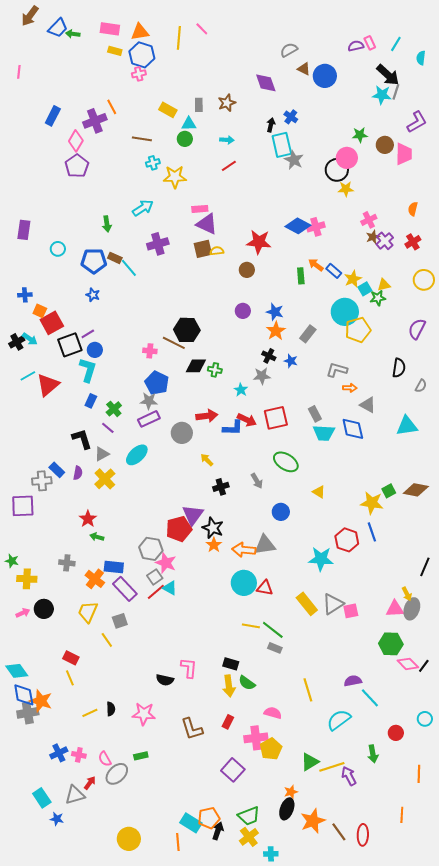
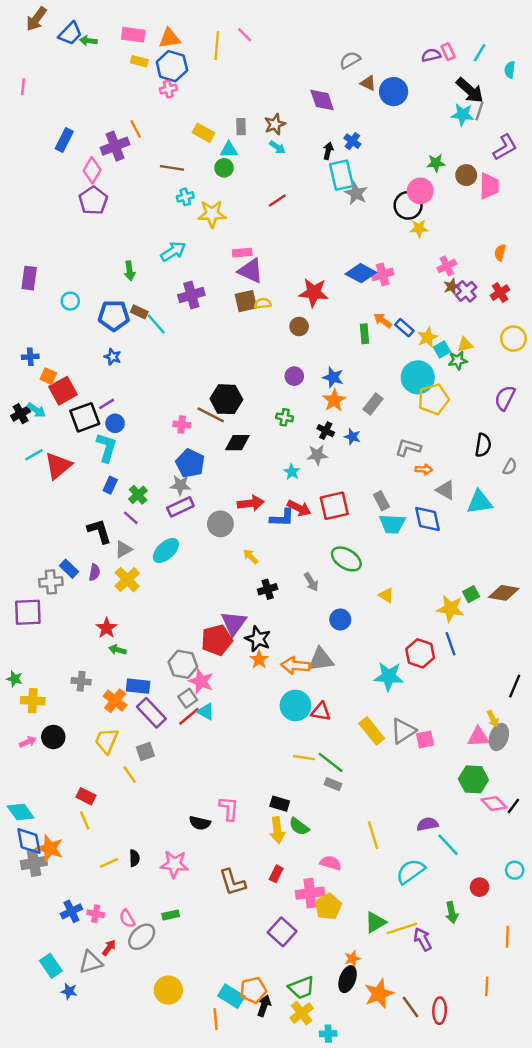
cyan arrow: (227, 140) -> (277, 147), moved, turned 32
green cross: (215, 370) -> (285, 417), moved
cyan triangle: (407, 426) -> (480, 502), moved
yellow circle: (129, 839) -> (168, 990), moved

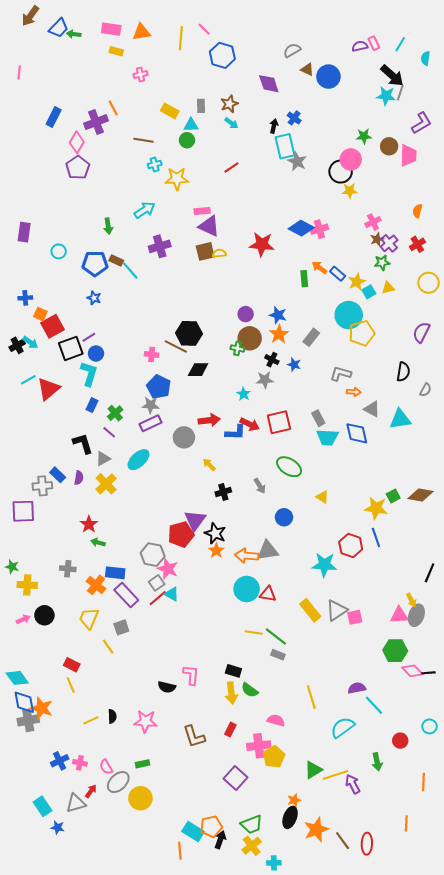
blue hexagon: (172, 66) -> (222, 55), moved
brown circle: (299, 326) -> (250, 338), moved, size x1.5
green star: (458, 360) -> (382, 263), moved
black line: (513, 806) -> (429, 673), turned 48
yellow circle: (168, 990) -> (140, 798), moved

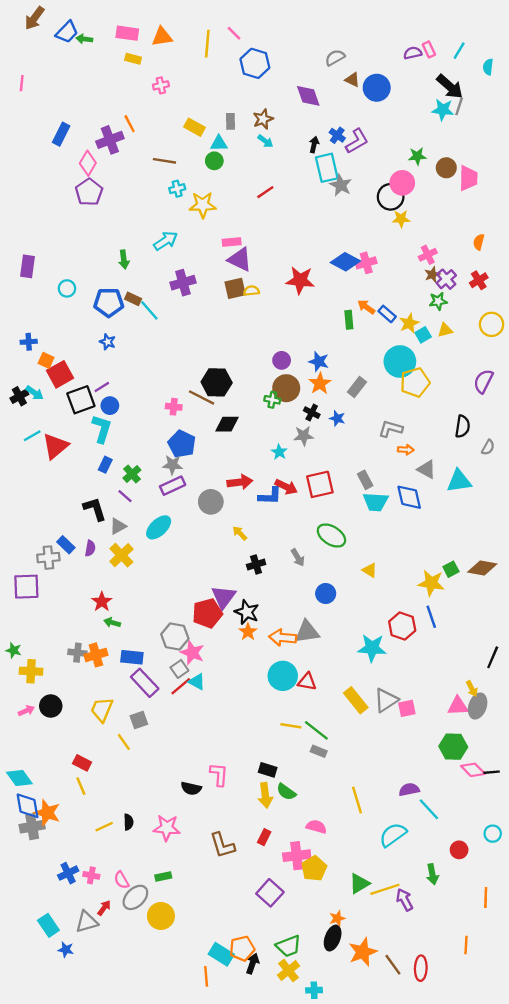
purple L-shape: (421, 123) -> (357, 141), moved
orange cross: (96, 585) -> (96, 655), moved, turned 36

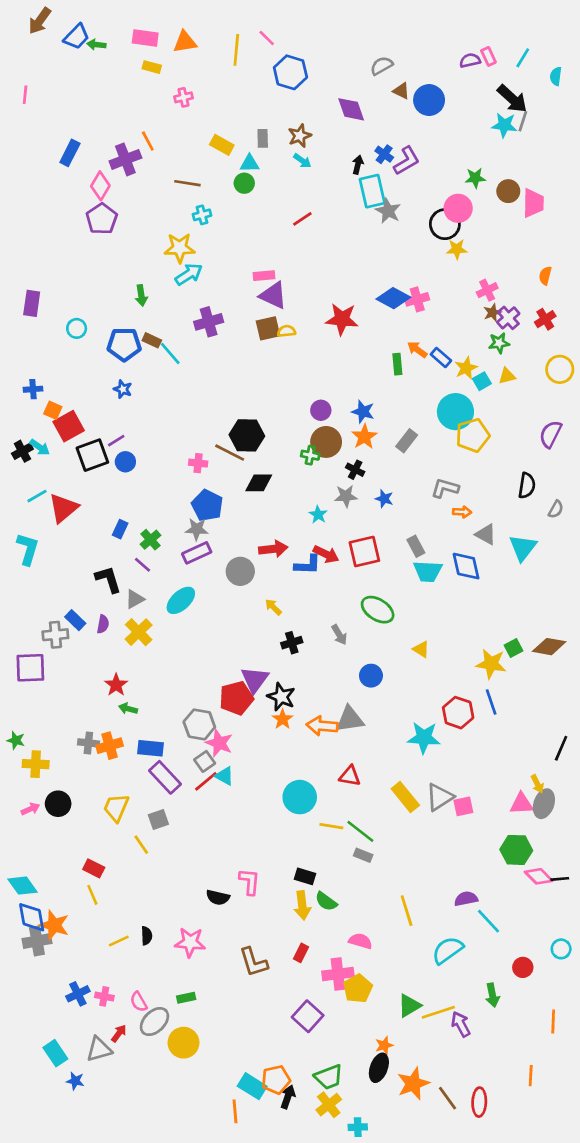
yellow star: (203, 205) -> (180, 248), moved
blue star: (337, 418) -> (384, 499), moved
cyan L-shape: (102, 429) -> (28, 549), moved
cyan triangle: (459, 481) -> (523, 548), turned -44
cyan circle: (283, 676) -> (300, 797), moved

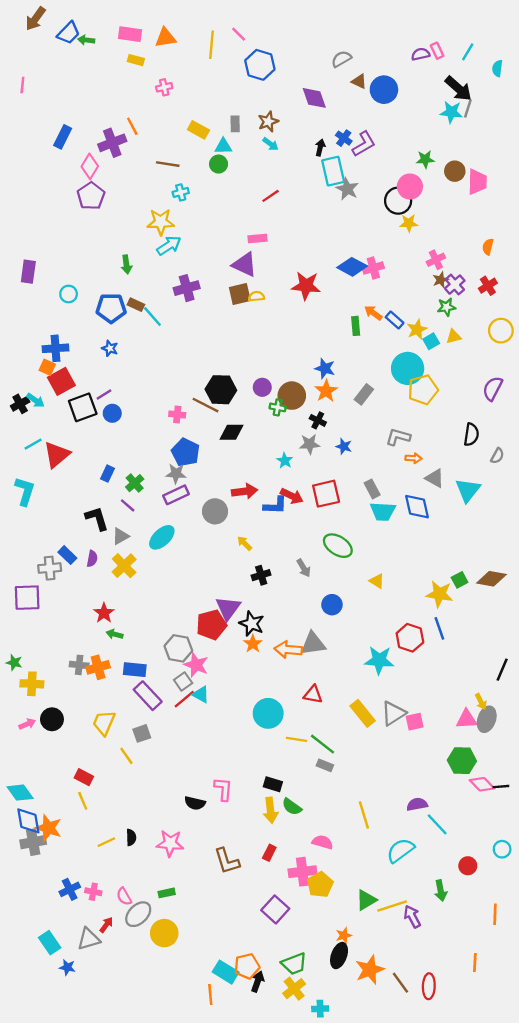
pink rectangle: (264, 276) -> (258, 238), moved
blue cross: (33, 389) -> (56, 348), moved, size x1.5
purple circle: (321, 410) -> (262, 387), moved

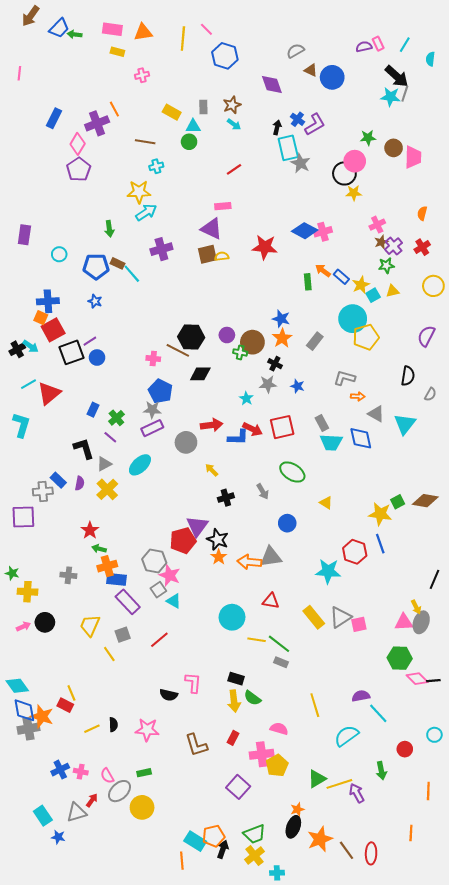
orange cross: (98, 667) -> (107, 566), moved
red line: (184, 699) -> (159, 640), moved
red rectangle: (84, 777) -> (65, 705), moved

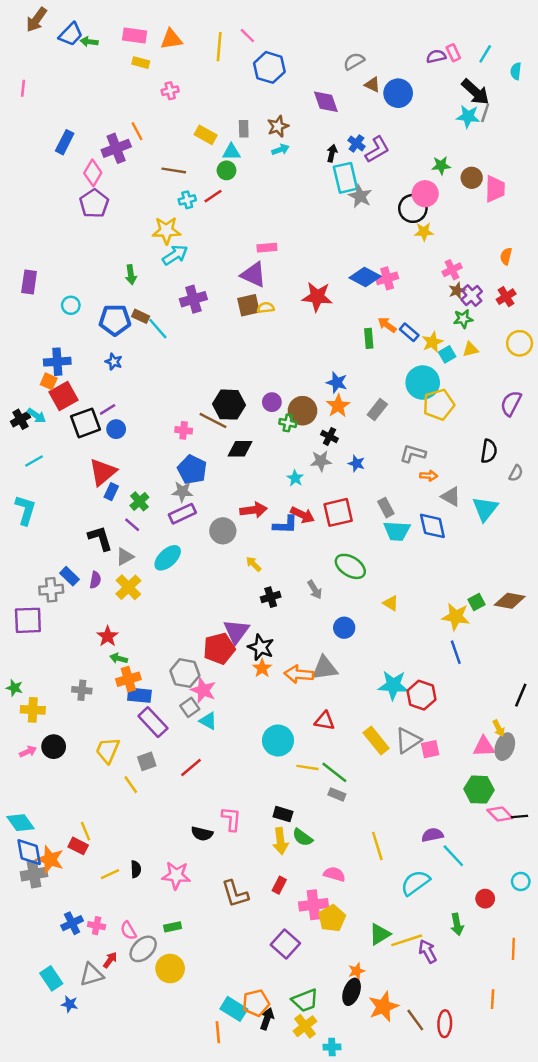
cyan arrow: (234, 124) -> (280, 150), turned -56
red line: (234, 169) -> (213, 196), moved
red triangle: (49, 393) -> (103, 472), moved
red hexagon: (355, 552) -> (421, 695), moved

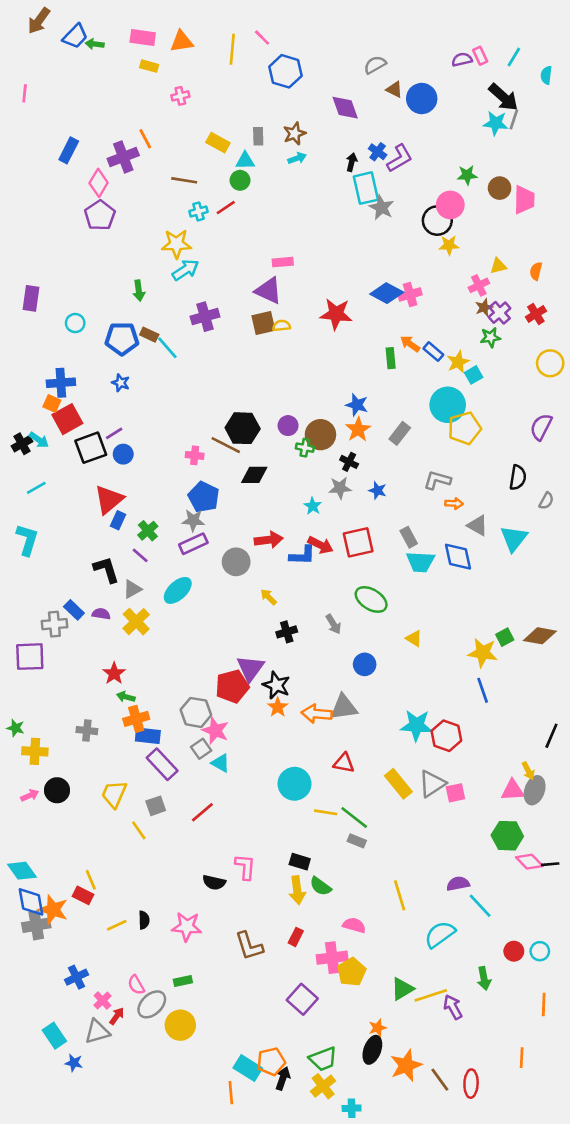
yellow triangle: (470, 349) -> (498, 266), moved
purple semicircle: (95, 580) -> (101, 614), turned -91
cyan circle: (521, 881) -> (540, 951), moved
pink cross: (97, 926) -> (102, 1001), moved, turned 35

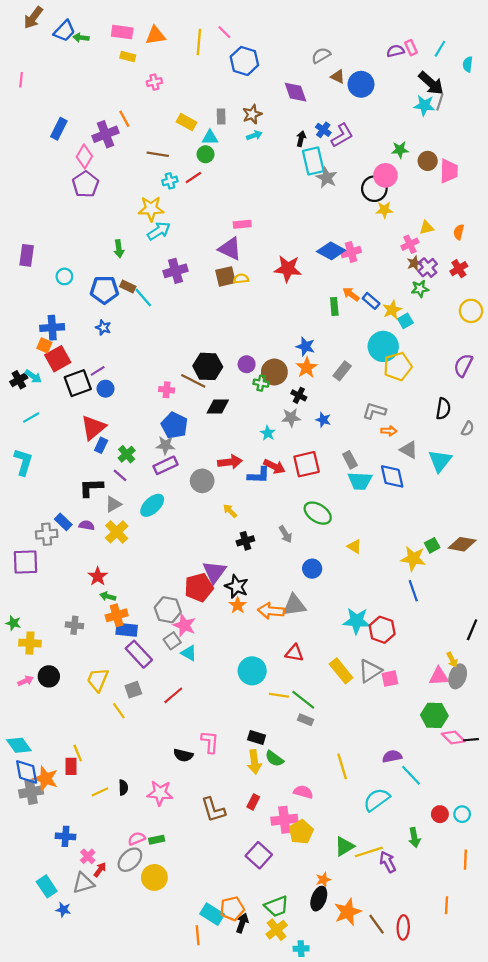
black L-shape: (106, 570) -> (91, 488), turned -75
red rectangle: (83, 895) -> (71, 766), turned 63
blue cross: (76, 977) -> (66, 836), turned 30
pink semicircle: (136, 985) -> (137, 839), moved, turned 98

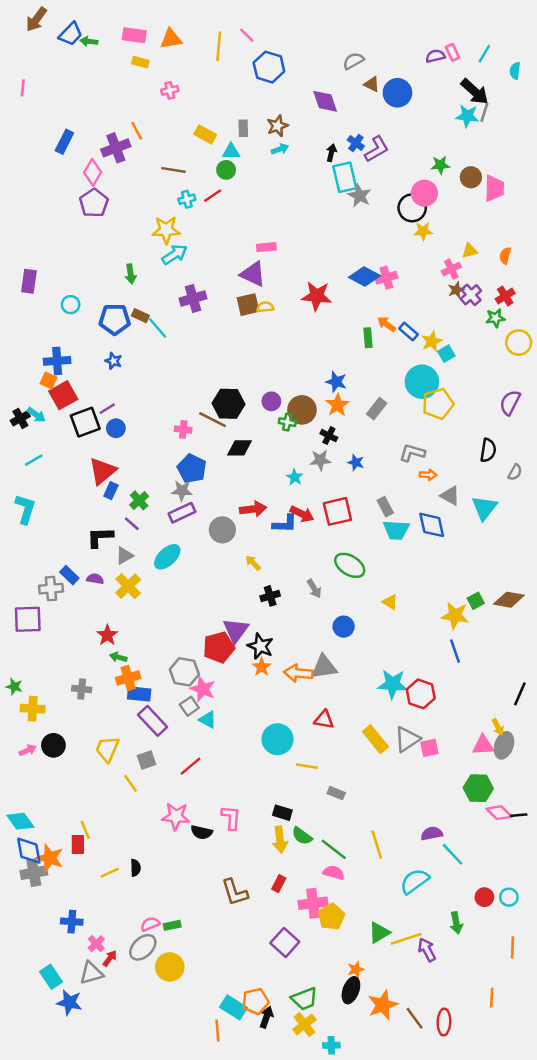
green star: (420, 289) -> (495, 318), moved
green line: (303, 700) -> (334, 849), moved
pink star: (160, 793) -> (176, 816), moved
blue star: (63, 910) -> (69, 1002), size x1.5

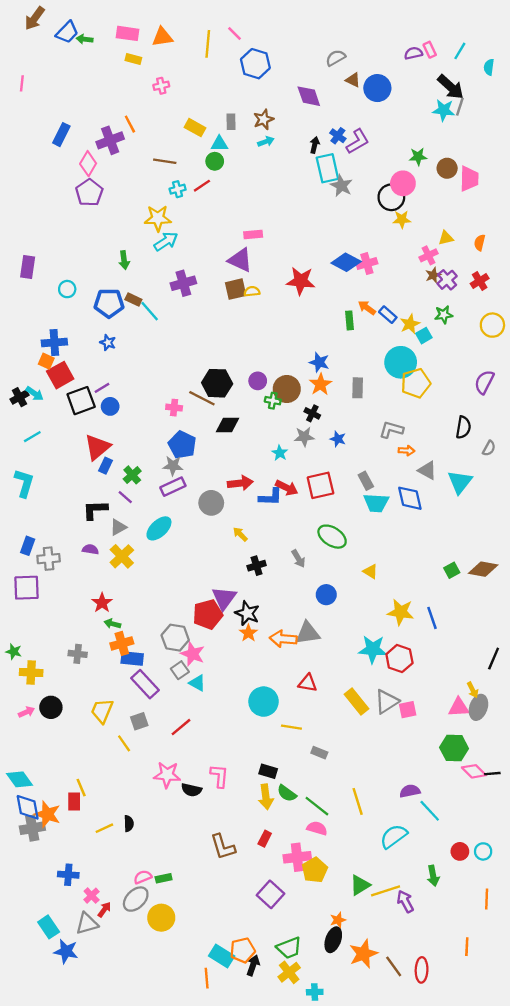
green star: (495, 318) -> (444, 315), moved
gray rectangle: (377, 409) -> (358, 388), turned -36
blue rectangle: (69, 575) -> (28, 546), moved, turned 66
yellow star: (455, 616) -> (401, 612), moved

